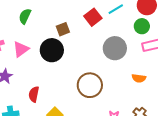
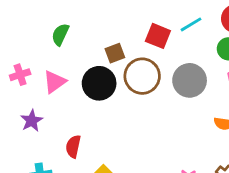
red square: (93, 17) -> (158, 36), turned -30
brown circle: (90, 85) -> (142, 76), moved

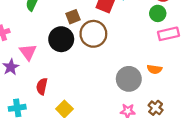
gray circle: (190, 80) -> (129, 79), moved
pink triangle: (55, 82) -> (28, 52), moved, turned -30

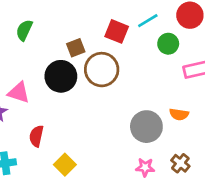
green circle: (158, 13) -> (168, 44), moved
pink triangle: (28, 52) -> (19, 93), turned -36

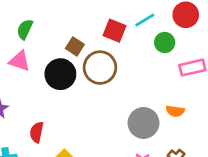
brown square: (76, 48) -> (75, 46), turned -36
pink triangle: (19, 93) -> (19, 61), moved

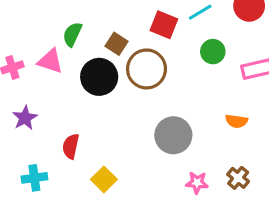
green semicircle: (25, 29) -> (72, 34), moved
green circle: (165, 42) -> (213, 52), moved
gray circle: (144, 123) -> (173, 135), moved

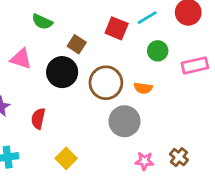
green semicircle: (72, 34) -> (42, 22), moved, turned -90
brown circle: (147, 69) -> (106, 83), moved
orange semicircle: (236, 121) -> (143, 88), moved
red semicircle: (71, 146) -> (38, 119), moved

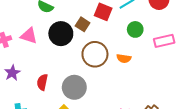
brown square: (77, 44) -> (83, 24), moved
black circle: (62, 72) -> (61, 34), moved
gray circle: (124, 121) -> (74, 87), moved

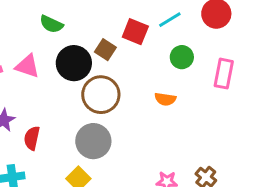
pink rectangle: (164, 41) -> (224, 74), turned -66
brown circle: (95, 54) -> (101, 95), moved
red semicircle: (42, 82) -> (32, 138), moved

